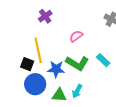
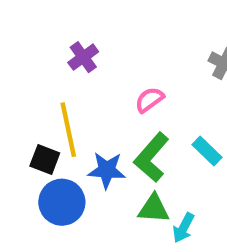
green L-shape: (77, 63) -> (152, 157), turned 100
cyan arrow: (77, 91) -> (184, 228), moved
green triangle: (59, 95) -> (154, 209), moved

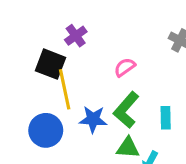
cyan rectangle: (207, 151) -> (166, 118), moved, turned 45
black square: (45, 160) -> (50, 64), moved, size x1.4
blue circle: (62, 202) -> (46, 130), moved

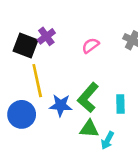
black square: (50, 64) -> (26, 45), moved
pink semicircle: (125, 67) -> (91, 45), moved

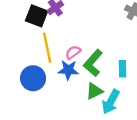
pink semicircle: (91, 45) -> (73, 52), moved
green triangle: (89, 129) -> (94, 91), turned -30
cyan arrow: (107, 140) -> (111, 102), size x1.5

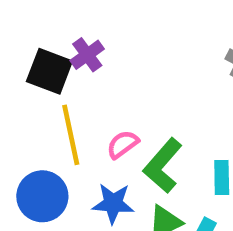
blue star: (68, 70) -> (113, 203), moved

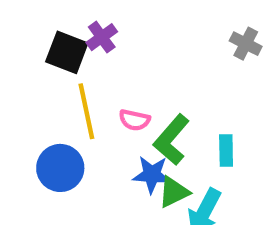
pink semicircle: (123, 144) -> (134, 120), turned -132
blue star: (113, 203) -> (152, 175), moved

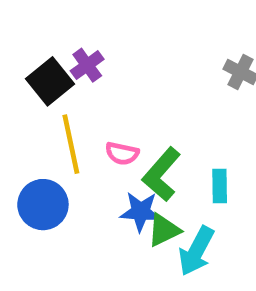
black square: (67, 52) -> (50, 81), turned 30

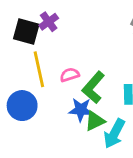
black square: (50, 81) -> (26, 32), turned -36
pink semicircle: (122, 153) -> (70, 75), turned 150

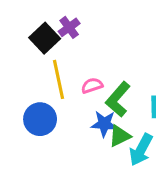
black square: (26, 32) -> (45, 38), turned 32

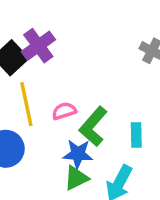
purple cross: (69, 27) -> (38, 46), size x1.4
green triangle: (120, 136) -> (76, 178), moved

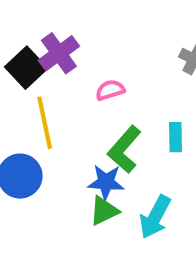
pink semicircle: (64, 111) -> (110, 90), moved
cyan rectangle: (136, 135) -> (176, 137), moved

